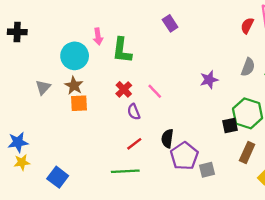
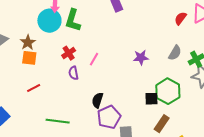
cyan circle: (75, 56) -> (49, 21), moved
pink line: (155, 91) -> (94, 59), turned 64
red line: (134, 144) -> (34, 88), moved

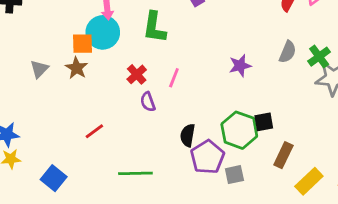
green L-shape: (73, 20) -> (154, 27), moved
orange square: (29, 58) -> (83, 44), moved
green hexagon: (168, 91) -> (239, 130), moved

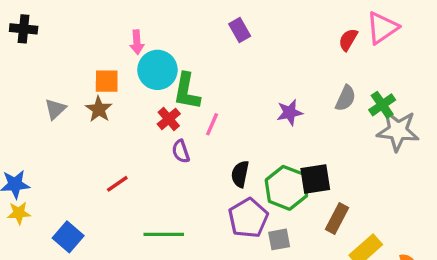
green L-shape: (154, 27) -> (187, 91), moved
cyan circle: (103, 32) -> (157, 70), moved
black square: (264, 122) -> (315, 179), size x1.4
black semicircle: (188, 135) -> (240, 174), moved

